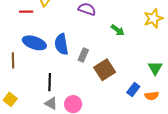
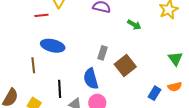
blue semicircle: (61, 44) -> (91, 79), moved
black line: (50, 82) -> (60, 89), moved
blue rectangle: (133, 89) -> (155, 93), moved

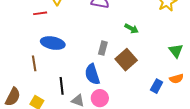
green arrow: (134, 25) -> (131, 29), moved

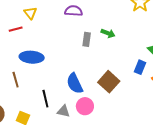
gray rectangle: (103, 48) -> (87, 39), moved
brown square: (126, 60) -> (109, 82), moved
blue rectangle: (157, 86) -> (140, 67), moved

